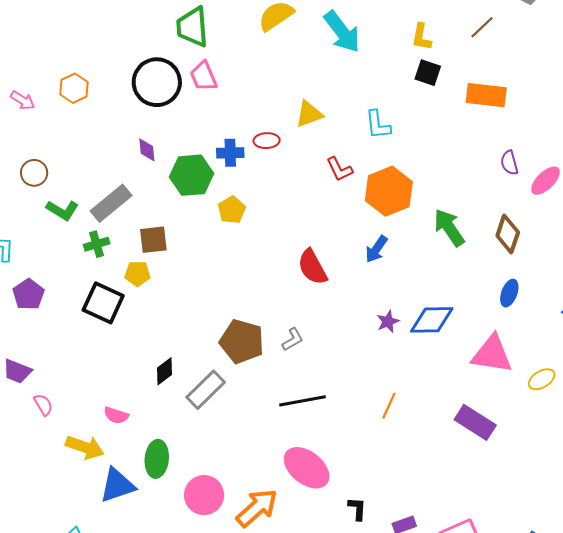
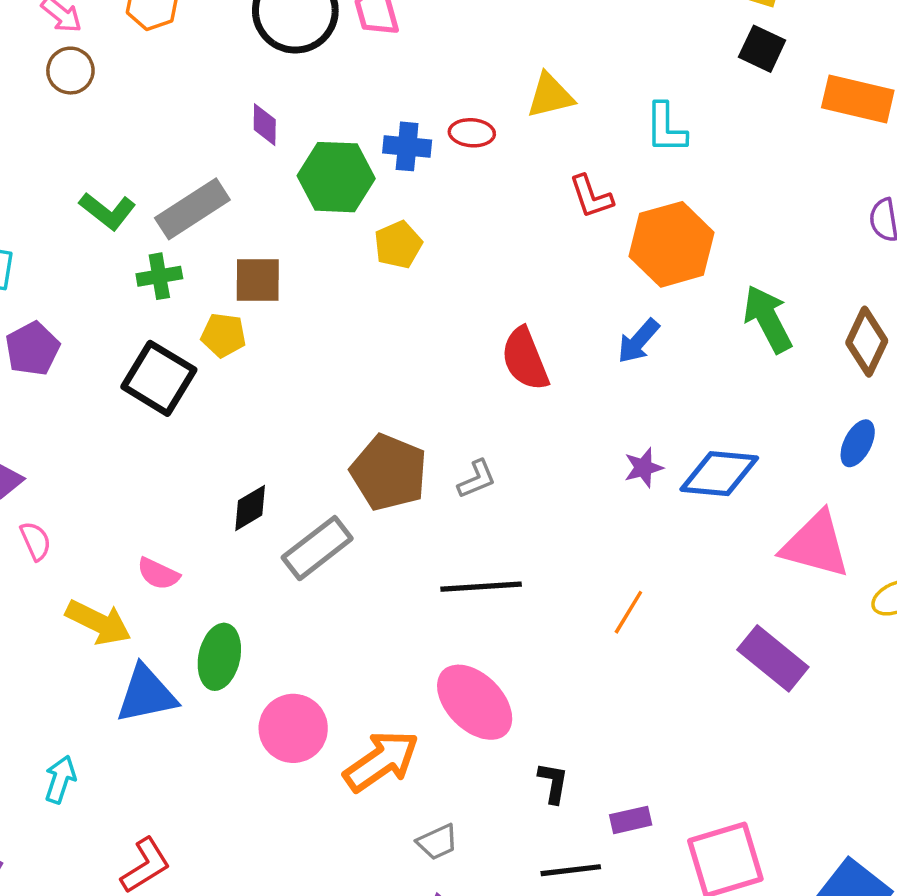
brown circle: (34, 173) -> (70, 71), moved

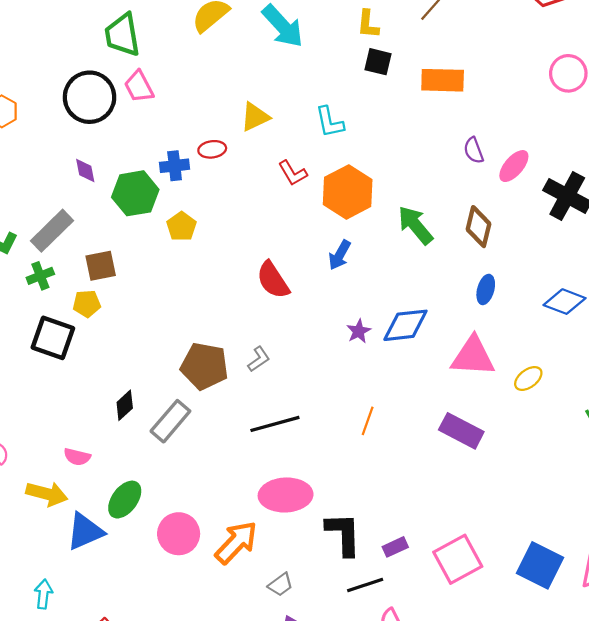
green ellipse: (219, 657) -> (125, 500), turned 36
pink ellipse: (475, 702) -> (286, 495), turned -36
black L-shape: (553, 783) -> (343, 534), size x1.8

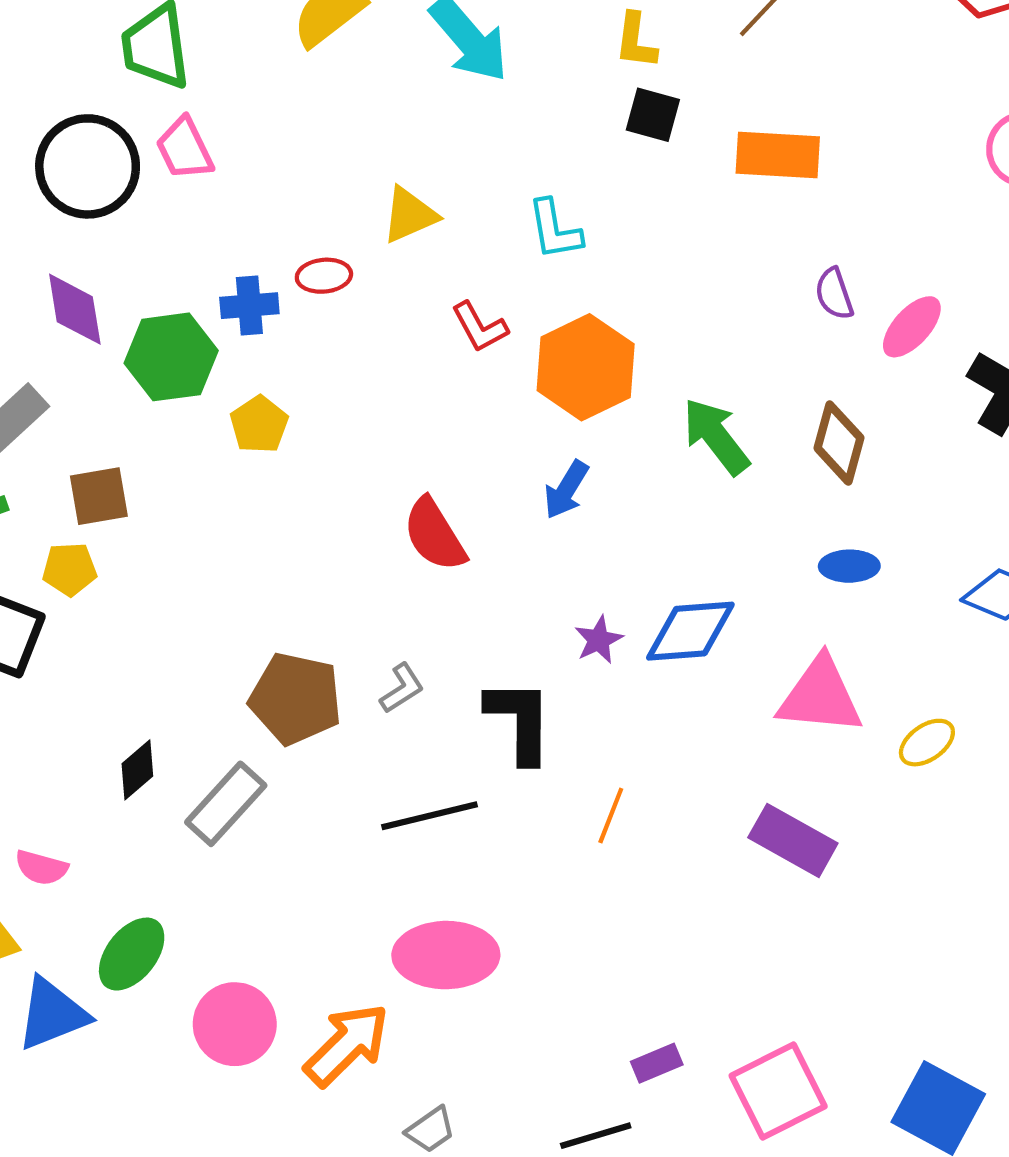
purple diamond: (85, 170) -> (75, 309), size x1.5
blue ellipse: (486, 289) -> (849, 566), turned 72
black L-shape: (343, 534) -> (520, 721), moved

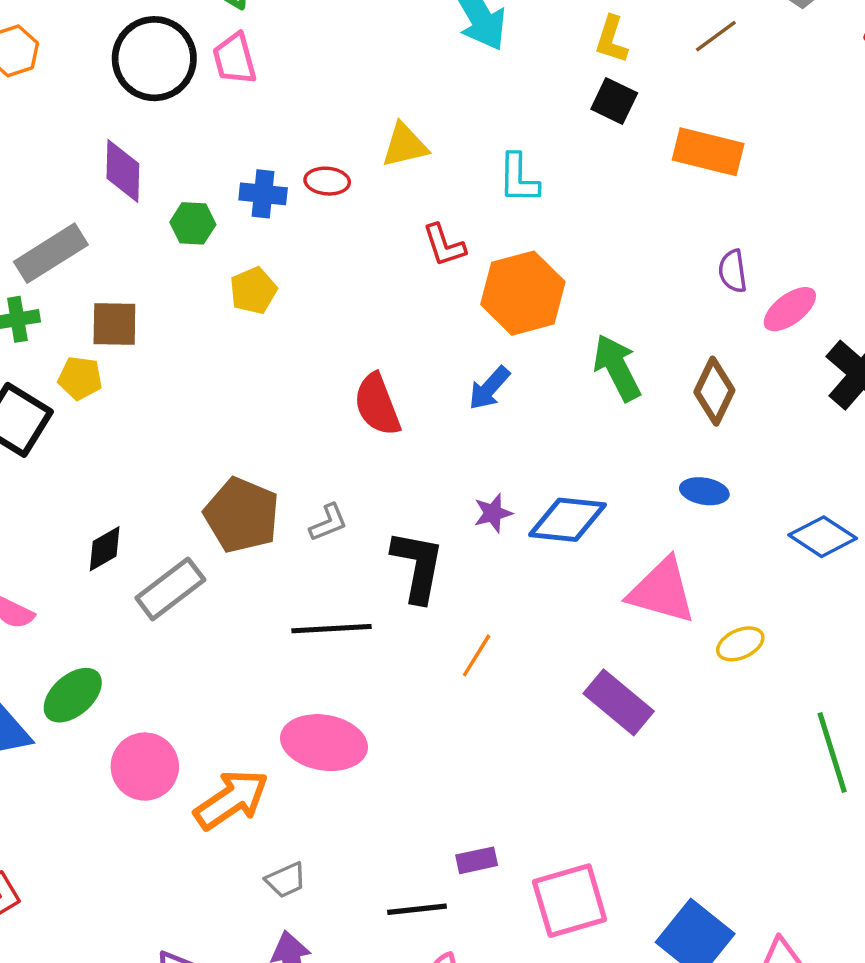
green hexagon: (171, 357) -> (193, 223), size x0.6

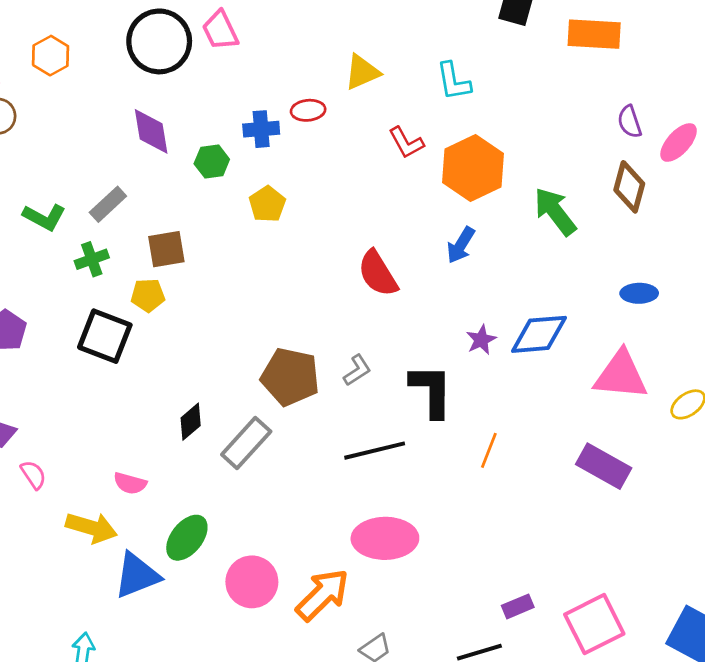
gray rectangle: (51, 253) -> (108, 204), size x0.7
brown diamond: (714, 391) -> (629, 187), moved

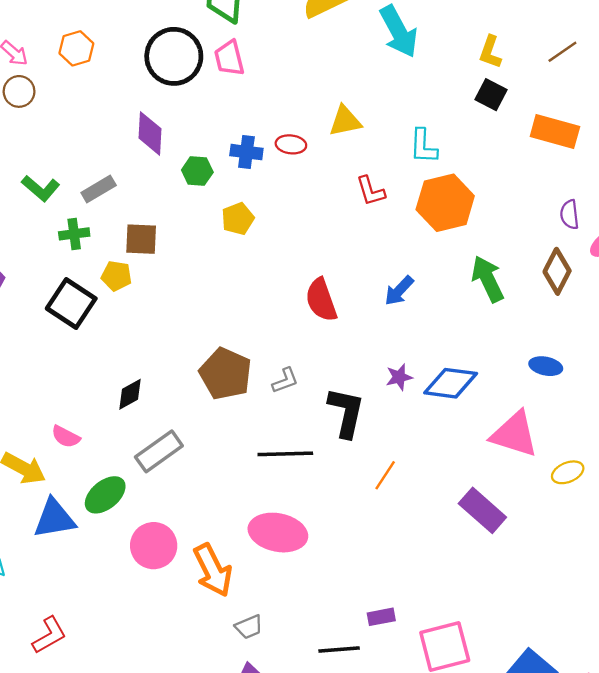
orange hexagon: (473, 168) -> (445, 203), moved
gray rectangle: (246, 443) -> (159, 451), moved
orange arrow: (322, 595) -> (213, 570), turned 96

